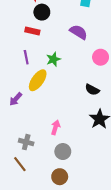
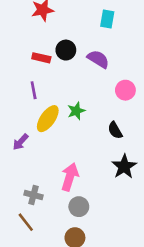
black circle: (42, 12) -> (66, 50), moved
green star: (53, 59) -> (76, 111), moved
black semicircle: (92, 90) -> (115, 130), turned 32
pink arrow: (55, 127) -> (70, 177), size x1.5

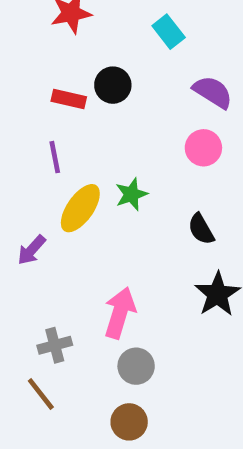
cyan rectangle: (107, 19) -> (169, 32), moved, turned -48
purple semicircle: (98, 59) -> (213, 92), moved
pink circle: (125, 90) -> (203, 148), moved
gray cross: (34, 195) -> (55, 345), turned -30

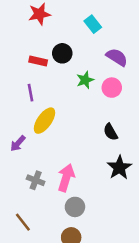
green star: (131, 194) -> (85, 80), moved
gray cross: (55, 345) -> (36, 180), moved, turned 36

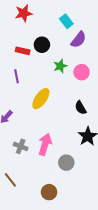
purple semicircle: (117, 57) -> (79, 40), moved, turned 96
yellow ellipse: (44, 121) -> (41, 99), moved
gray circle: (75, 207) -> (66, 163), moved

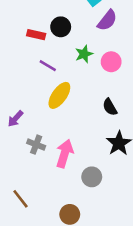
purple line: (17, 76) -> (48, 66), moved, turned -48
gray cross: (21, 146) -> (36, 145), moved

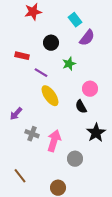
red rectangle: (36, 35) -> (22, 56), moved
pink circle: (111, 62) -> (90, 89), moved
yellow ellipse: (59, 95) -> (50, 96), turned -70
black semicircle: (110, 107) -> (81, 107), moved

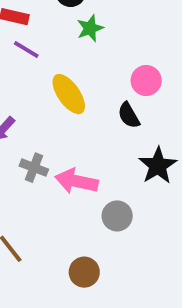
green star: (69, 64) -> (90, 28), moved
purple line: (41, 73) -> (26, 50), moved
pink arrow: (54, 141) -> (76, 181), turned -95

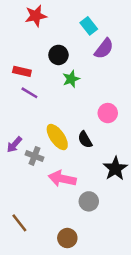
yellow ellipse: (69, 94) -> (57, 137), moved
black semicircle: (129, 115) -> (85, 140), moved
gray cross: (34, 168) -> (35, 156), moved

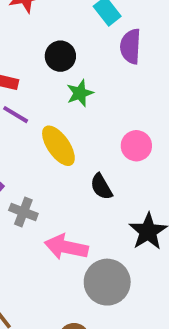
purple semicircle: (104, 49) -> (131, 46), turned 145
yellow ellipse: (57, 137) -> (58, 146), moved
gray circle: (89, 201) -> (107, 282), size x1.5

